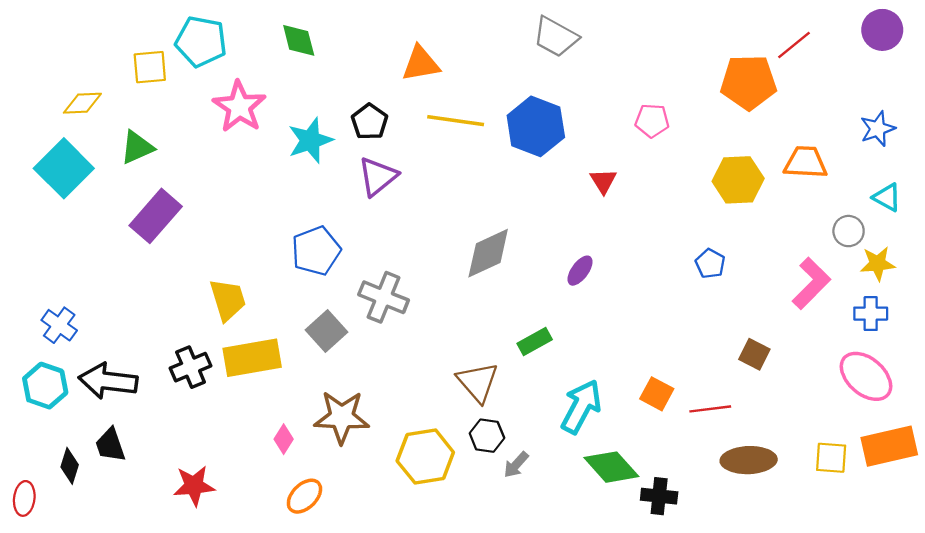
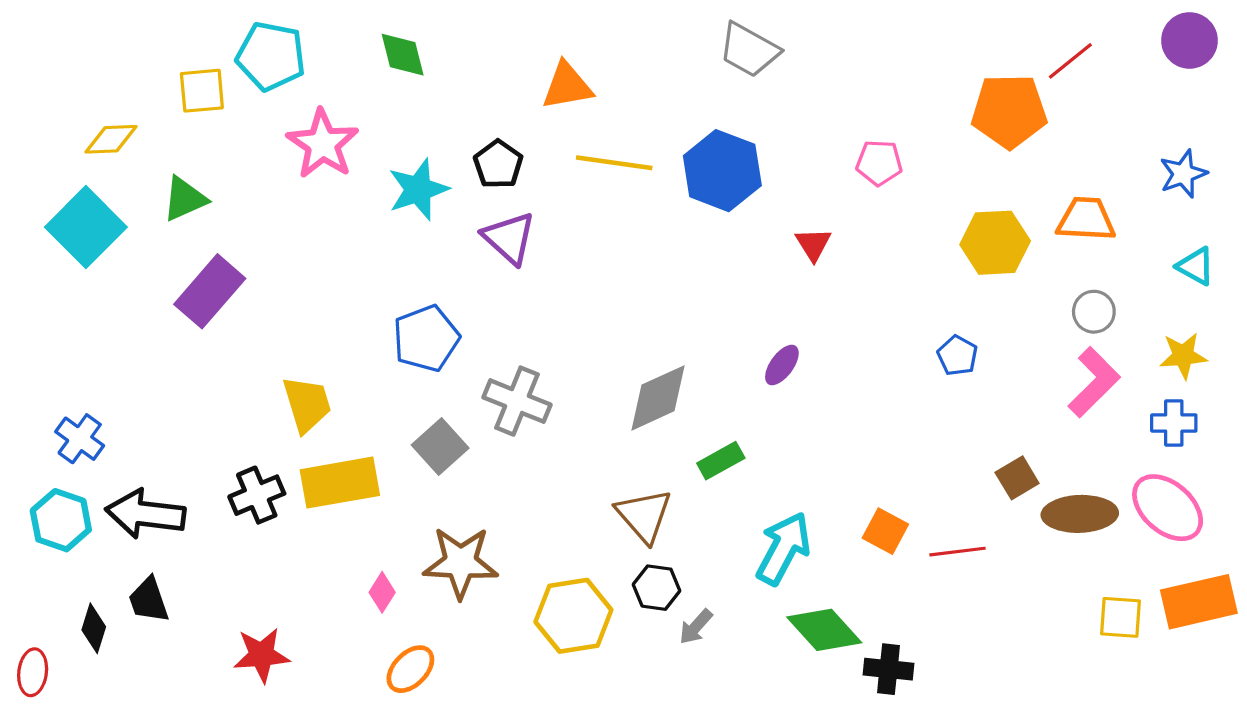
purple triangle: (378, 176) -> (509, 238), turned -39
gray circle: (849, 231) -> (1094, 312), moved
gray diamond: (488, 253) -> (658, 398), moved
brown square: (754, 354) -> (1017, 478), turned 32
brown ellipse: (749, 460) -> (1080, 514), moved

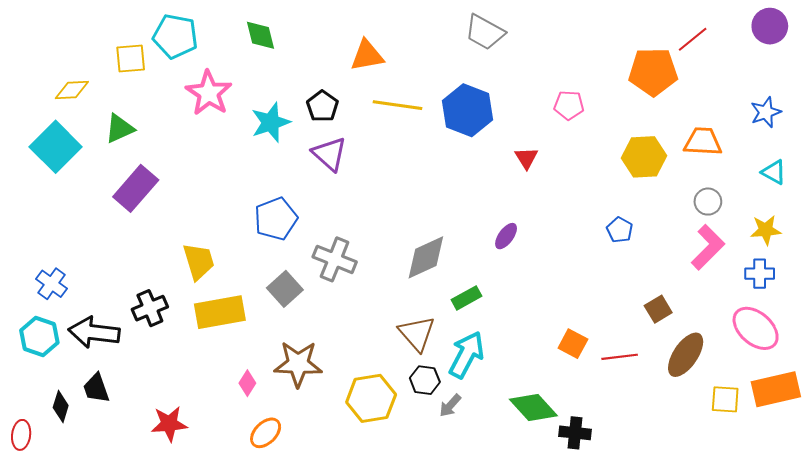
black cross: (257, 495) -> (150, 308), moved
brown ellipse: (1080, 514) -> (686, 355), moved, turned -54
cyan arrow: (783, 548) -> (466, 355), moved

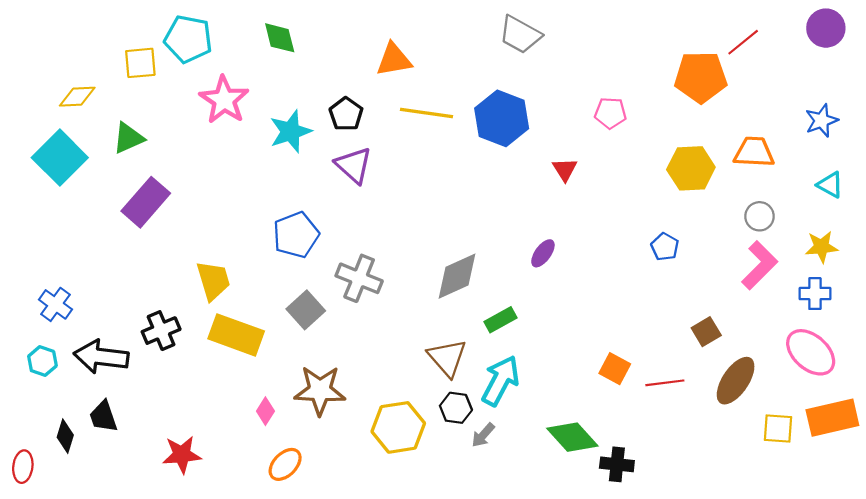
yellow rectangle: (220, 312) -> (236, 335), turned 30
cyan hexagon: (39, 336) -> (42, 361), size x0.7

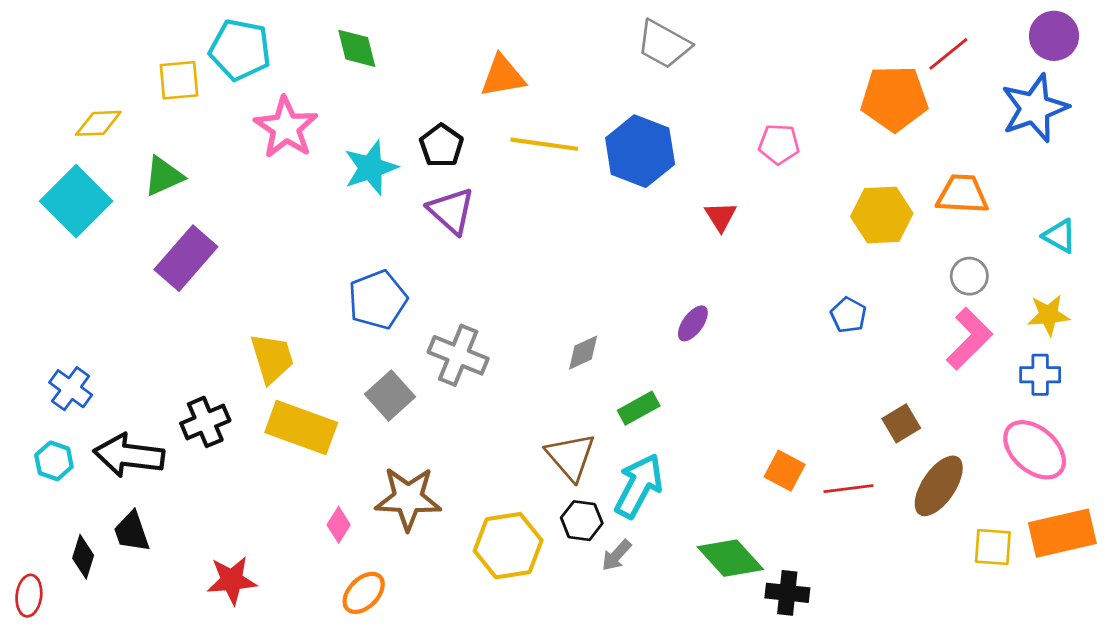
blue star: (822, 121) -> (1035, 108), moved, size x1.6
gray diamond: (457, 276) -> (583, 353), size x0.6

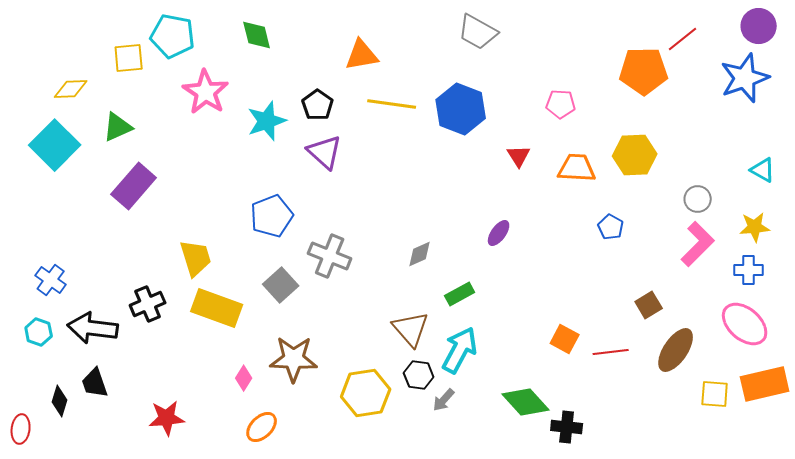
orange trapezoid: (962, 194) -> (577, 168), moved

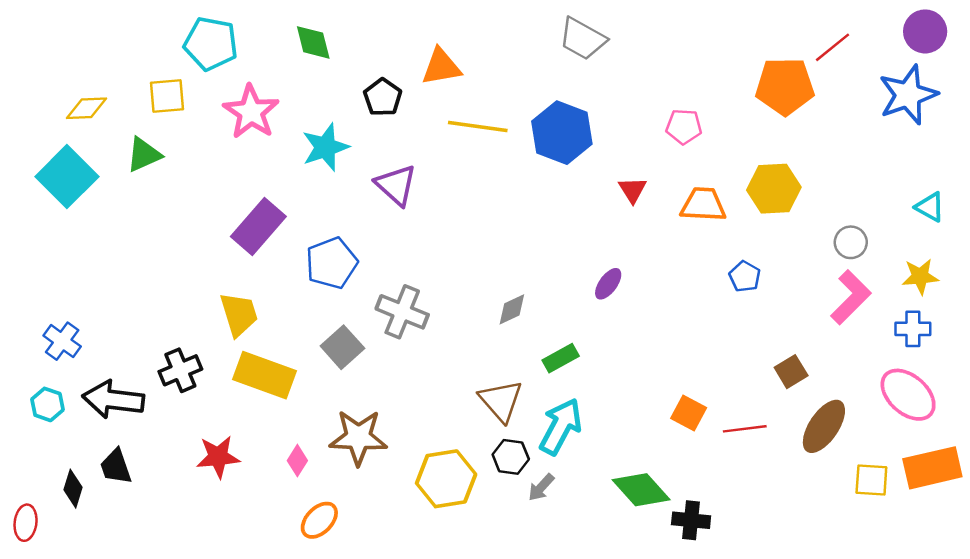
yellow square: (129, 58) -> (167, 96), moved
black pentagon: (318, 105) -> (383, 97), moved
purple rectangle: (134, 186) -> (258, 226), moved
red star: (167, 418) -> (218, 457), moved

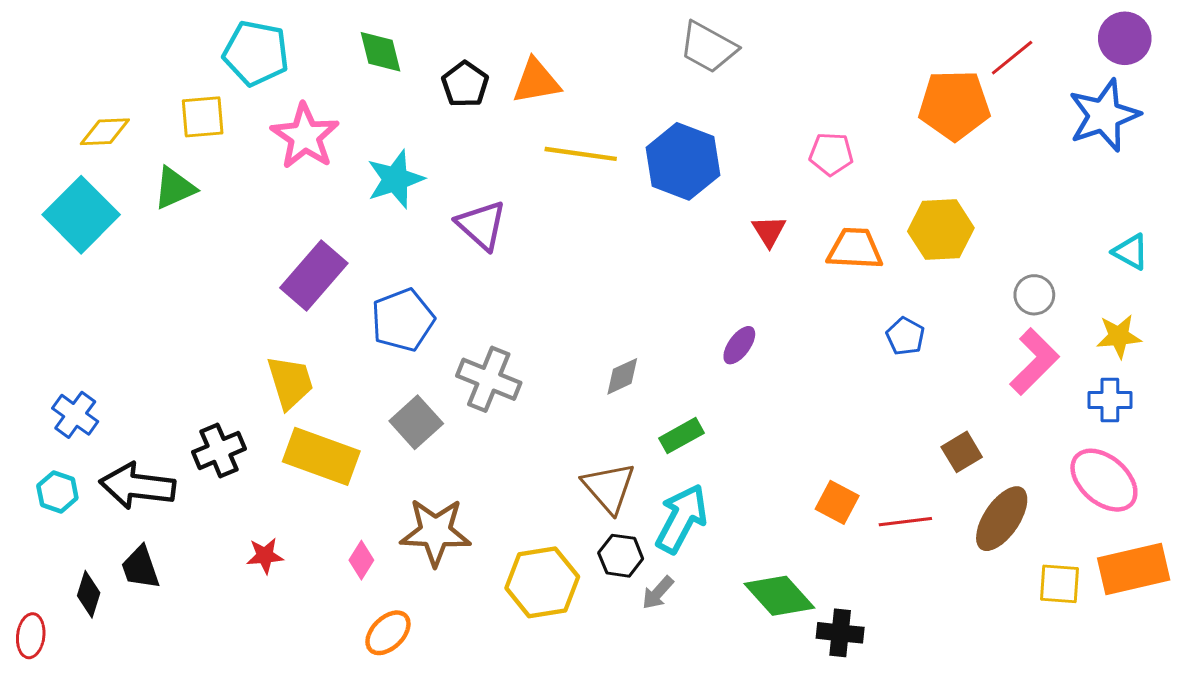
black pentagon: (383, 97) -> (465, 84), moved
red star: (218, 457) -> (265, 556), size x0.7

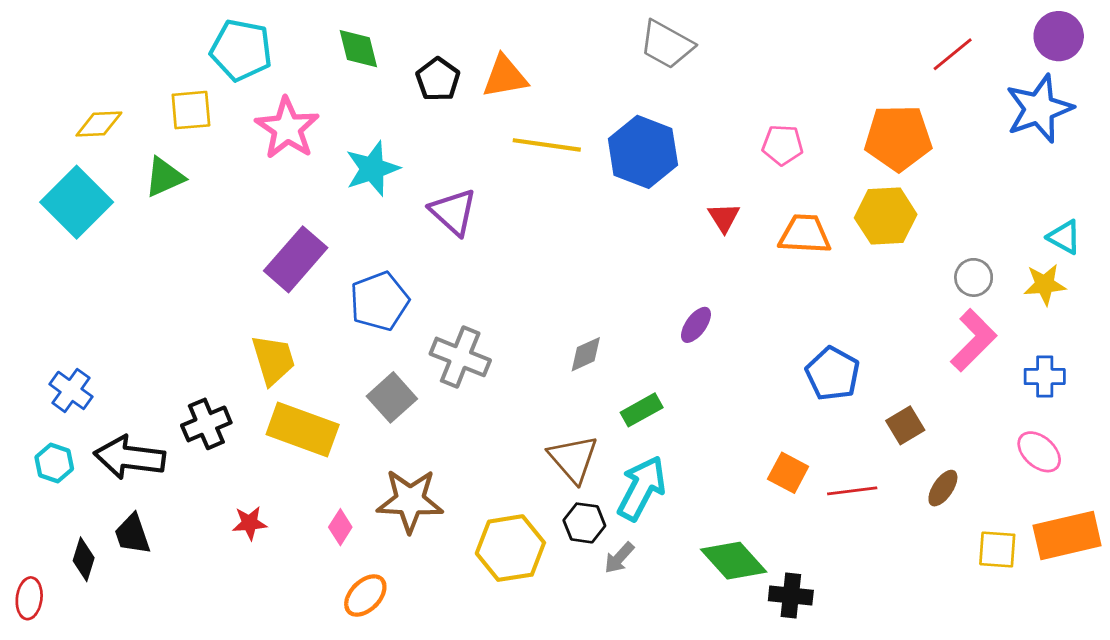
orange pentagon: (954, 105) -> (898, 138), moved
blue pentagon: (905, 336) -> (833, 374), moved, size x1.5
yellow star: (1119, 336) -> (1045, 284), moved
pink ellipse: (1104, 480) -> (1039, 452), size x0.7
brown ellipse: (1002, 519) -> (943, 488), size x0.6

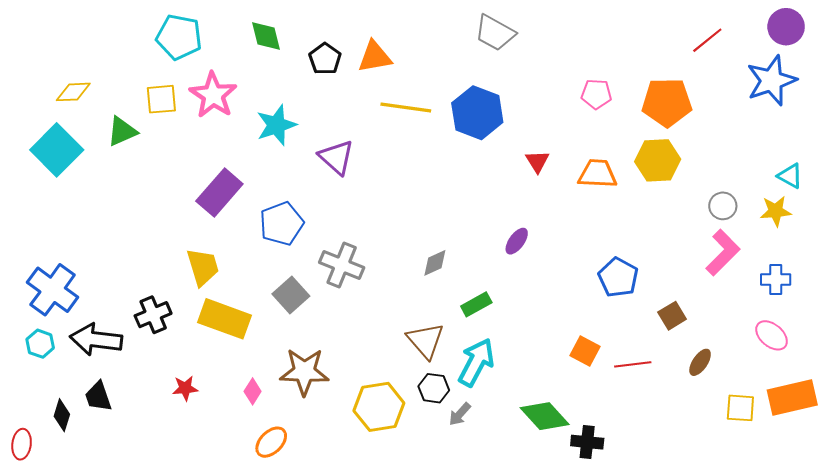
yellow square: (191, 110) -> (161, 99), moved
pink pentagon: (782, 145) -> (596, 94), moved
blue cross: (71, 390) -> (53, 290), size x1.6

